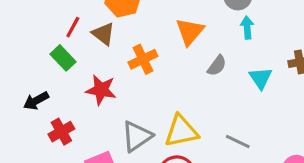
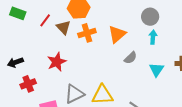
green rectangle: (63, 58) -> (18, 13), moved, turned -35
orange cross: (143, 59) -> (87, 33), moved
red star: (101, 90) -> (57, 62), turned 30

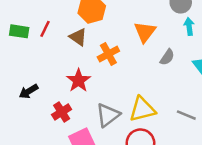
red line: (45, 20) -> (45, 29), moved
orange cross: (87, 33) -> (108, 54), moved
red cross: (28, 84) -> (62, 112), moved

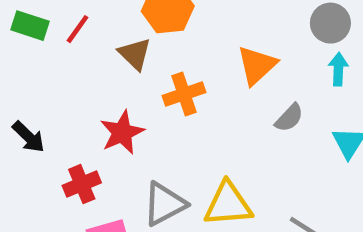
black arrow: (29, 91) -> (28, 137), turned -114

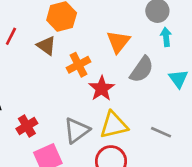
gray semicircle: (289, 118) -> (142, 69), size x1.5
red star: (122, 132) -> (102, 88), moved

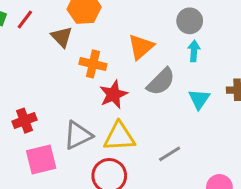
orange cross: (79, 65) -> (93, 64), turned 30
gray line: (161, 132) -> (170, 154), turned -66

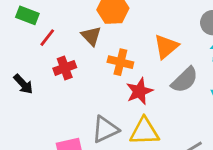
red line: (25, 20) -> (47, 38), moved
red cross: (25, 121) -> (65, 68), moved

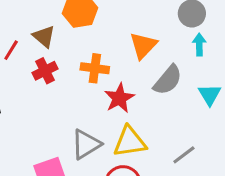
brown triangle: (91, 36) -> (44, 37), moved
red cross: (65, 68) -> (45, 71), moved

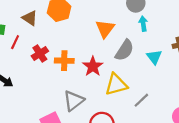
brown triangle: (44, 37) -> (30, 18), moved
orange cross: (95, 68) -> (64, 61), moved
yellow triangle: (130, 142) -> (116, 84), moved

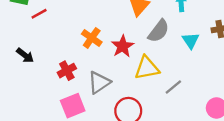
red line: (15, 42) -> (39, 14), turned 32
red cross: (40, 54) -> (67, 71), moved
orange cross: (64, 61) -> (92, 38), turned 30

